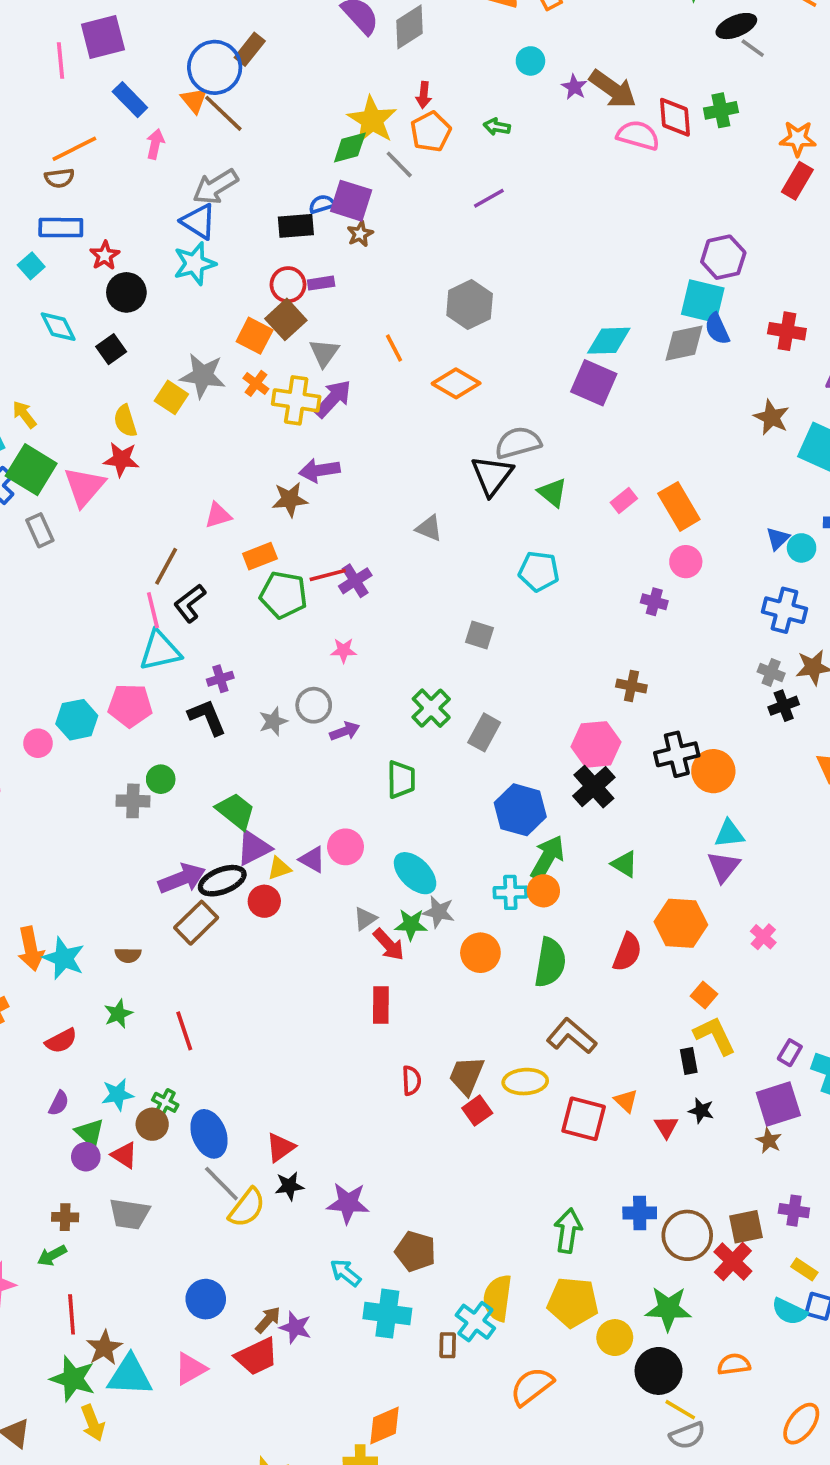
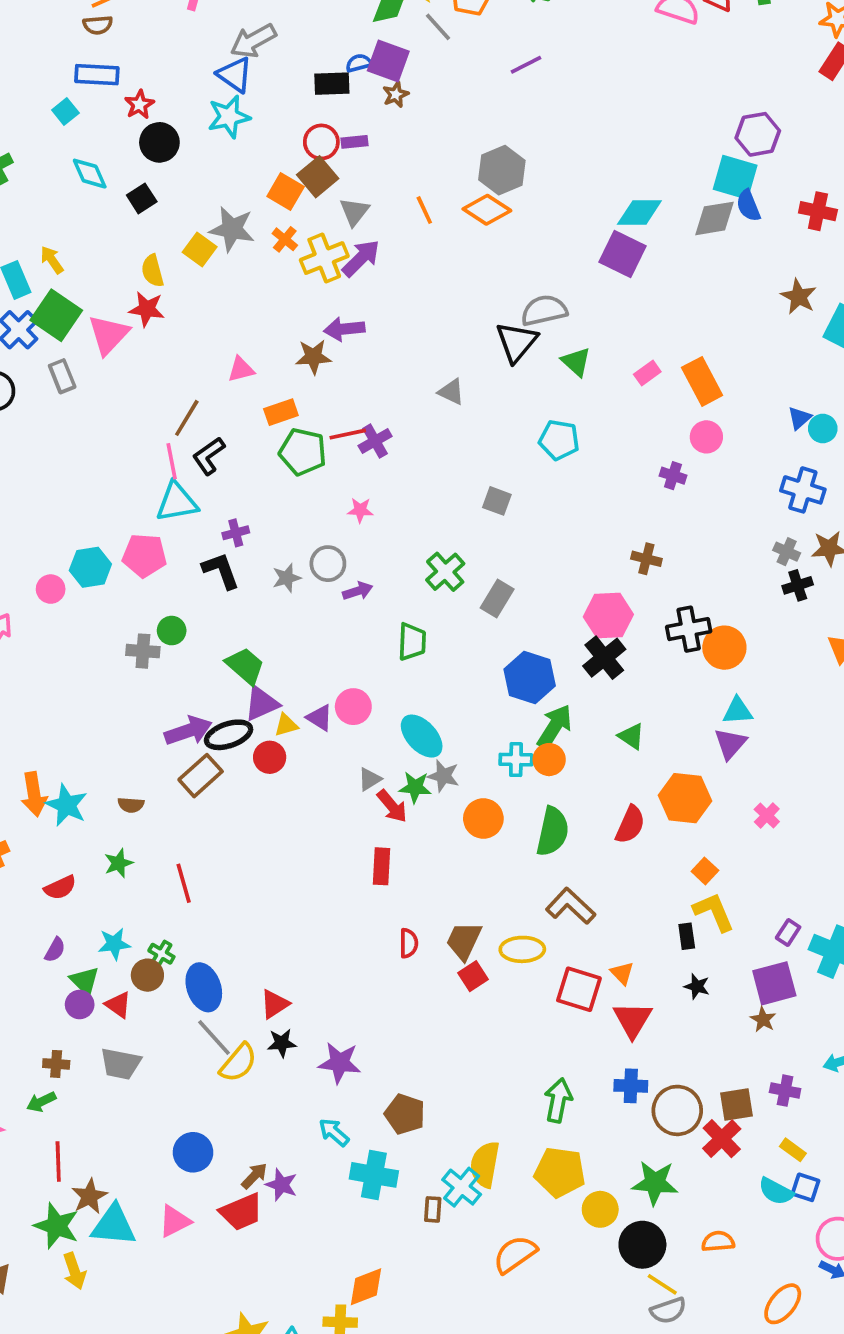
orange diamond: (456, 383) -> (487, 210), moved
yellow cross: (296, 400) -> (324, 258), turned -33
red triangle: (666, 1127) -> (633, 1020), moved, size x1.6

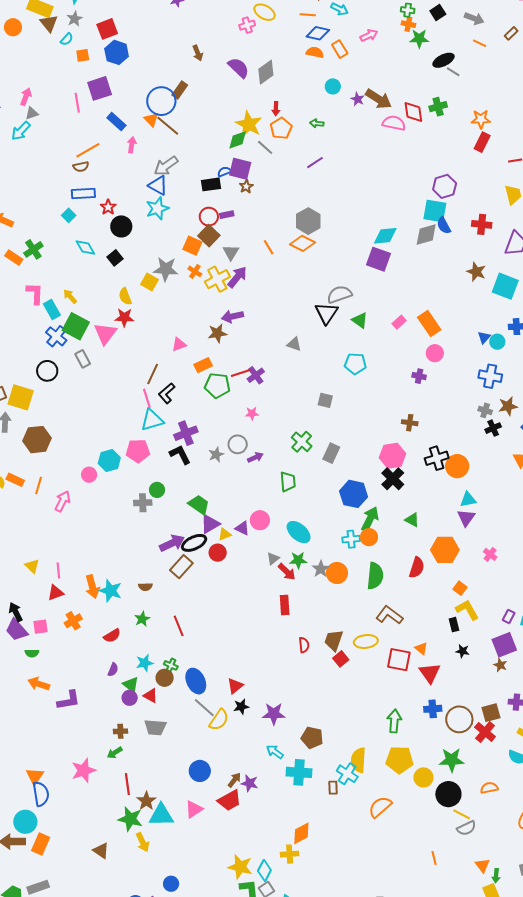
purple cross: (236, 533) -> (186, 433), size x1.6
gray star: (443, 776) -> (321, 569), moved, turned 30

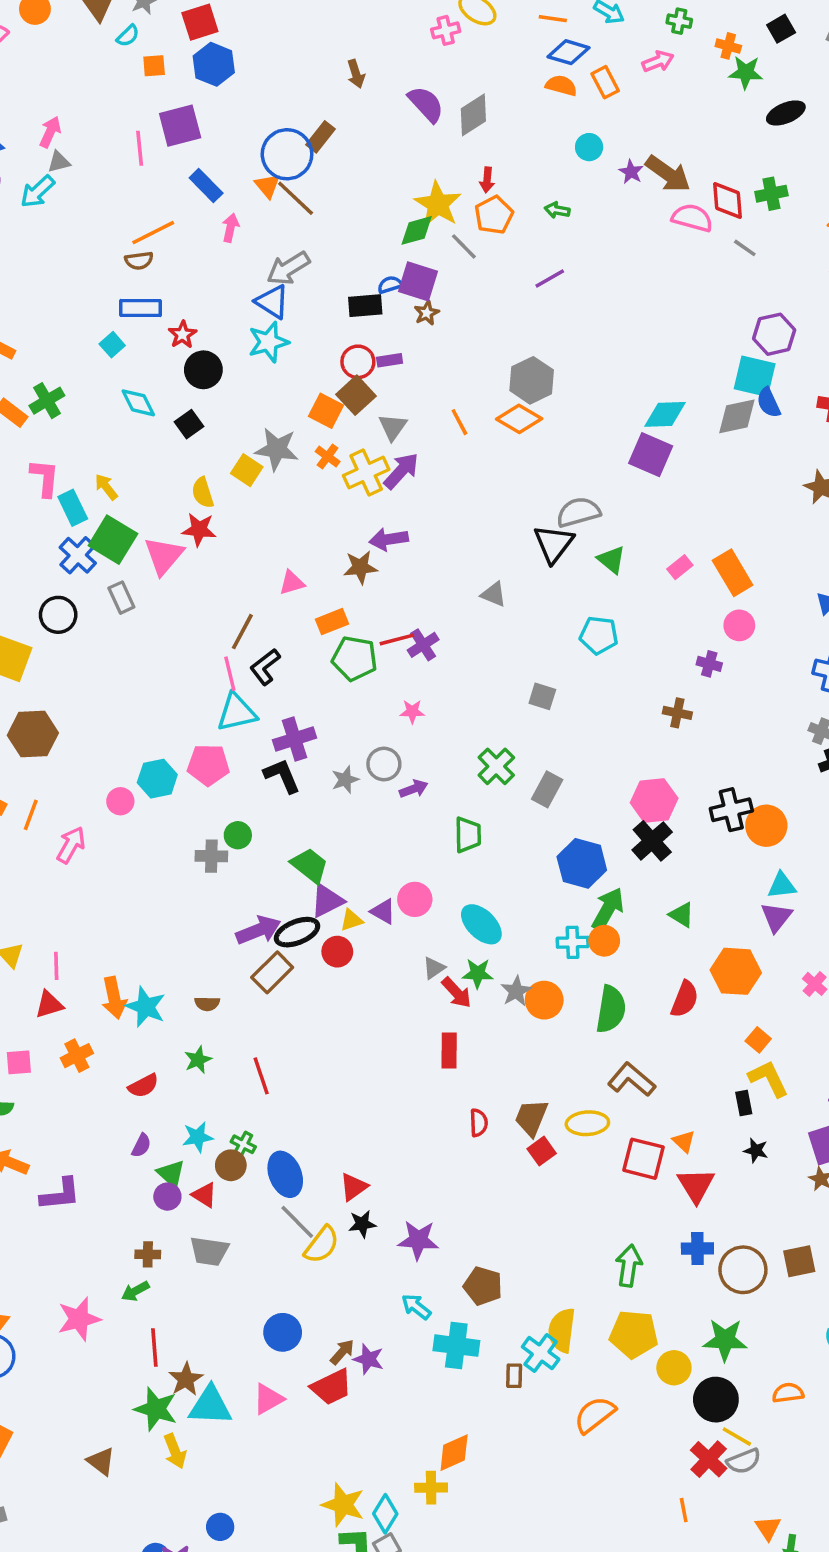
green cross: (408, 10) -> (679, 21), moved
gray line: (453, 72) -> (745, 248), moved
brown cross: (410, 423) -> (677, 713), moved
red cross: (485, 732) -> (709, 1459), moved

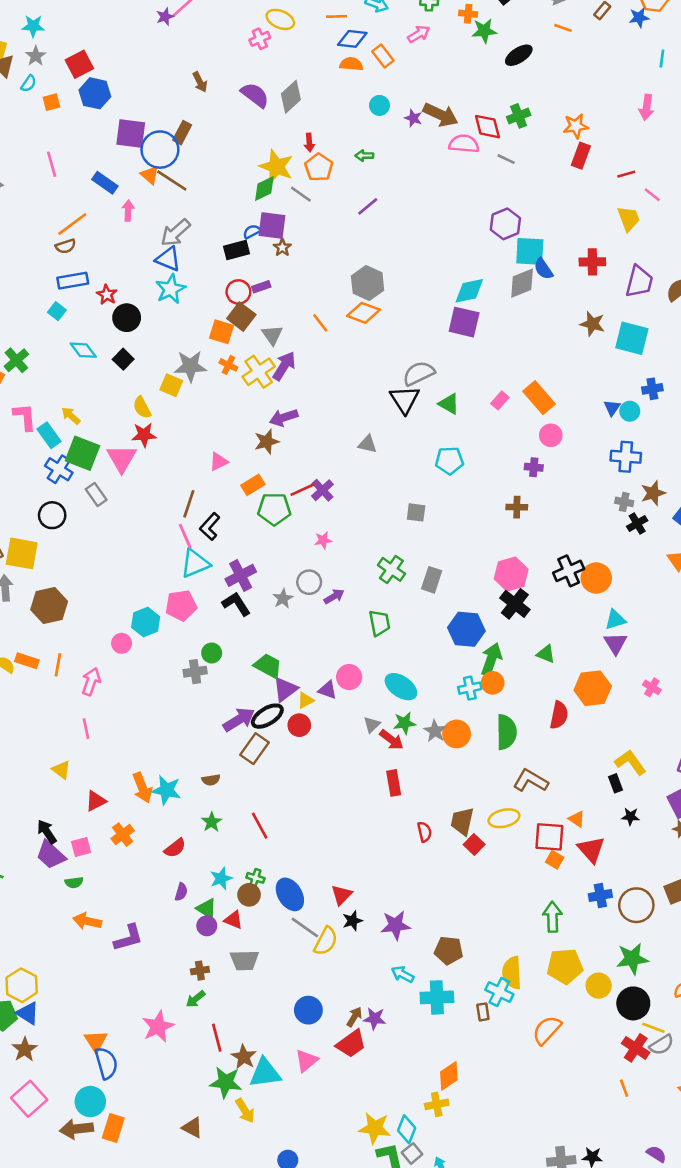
purple square: (180, 126) -> (131, 133), moved, turned 32
purple hexagon: (774, 334) -> (505, 224), moved
pink line: (56, 966) -> (86, 729), moved
orange square: (758, 1040) -> (555, 860), moved

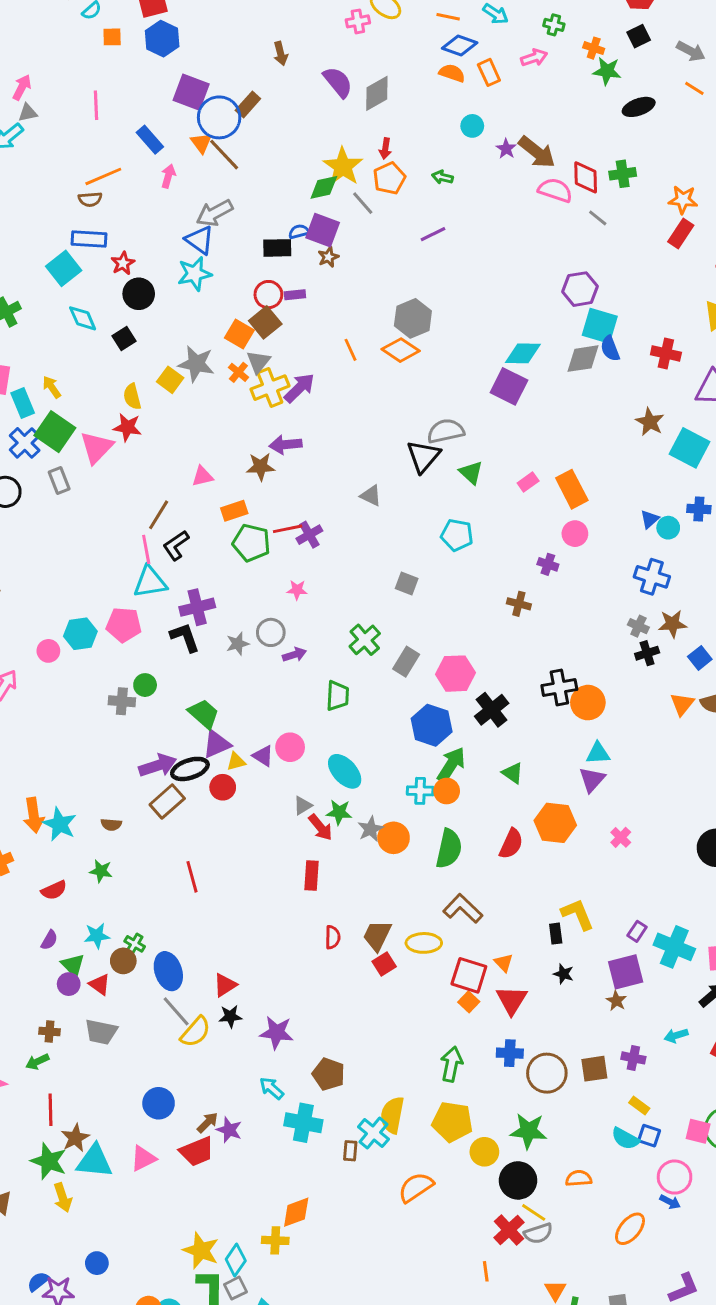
cyan square: (57, 311) -> (64, 268), size x1.6
gray triangle: (272, 335) -> (258, 362), moved
pink hexagon: (511, 574) -> (455, 674), moved
green star: (212, 822) -> (101, 871), turned 30
red line: (260, 826) -> (192, 877), moved

